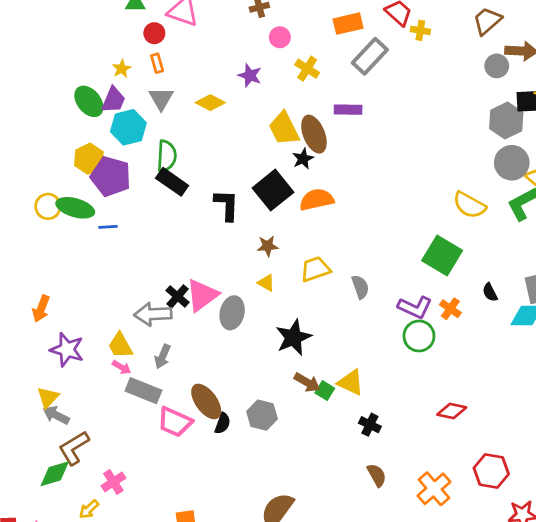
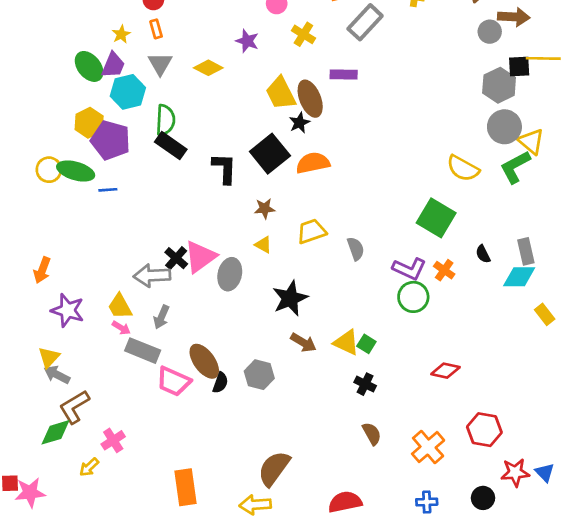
green square: (325, 391) -> (366, 344), moved

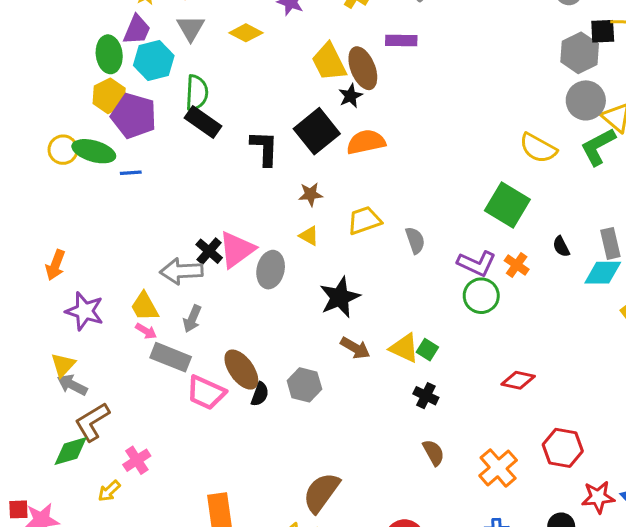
green ellipse: (89, 66) -> (109, 54), moved, turned 32

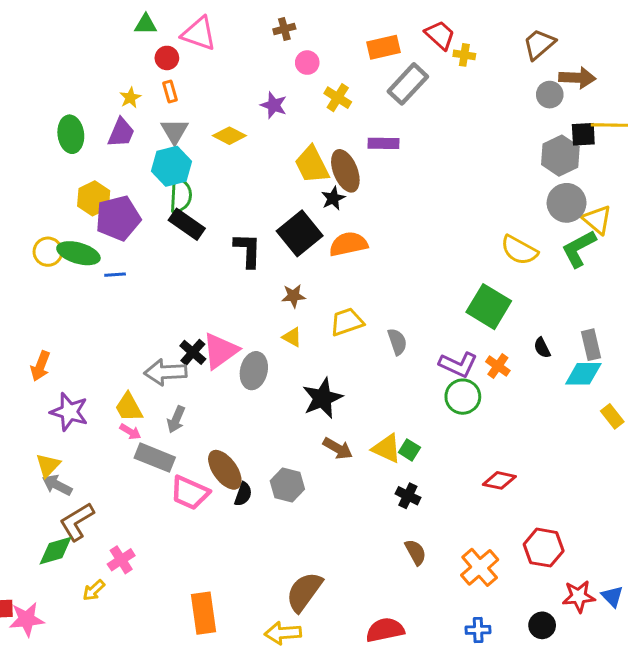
green ellipse: (109, 54) -> (71, 134), moved
cyan hexagon: (154, 60) -> (171, 166), moved
purple pentagon: (134, 116) -> (118, 218), turned -30

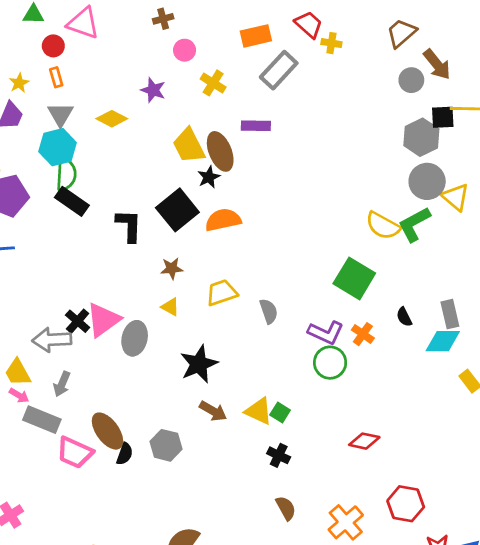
brown arrow: (577, 78) -> (437, 64), turned 48
green L-shape: (579, 249) -> (414, 224), moved

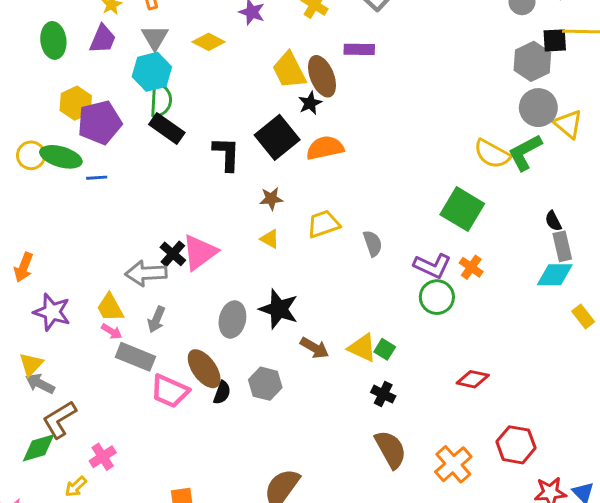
black semicircle: (404, 317) -> (553, 221), moved
gray ellipse: (135, 338) -> (232, 319), moved
black star: (199, 364) -> (279, 309), moved, turned -30
brown semicircle: (286, 508) -> (391, 449), size x1.5

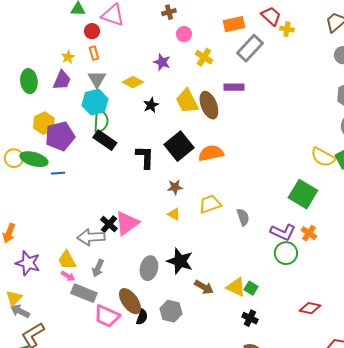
black star: (310, 103) -> (151, 105), moved

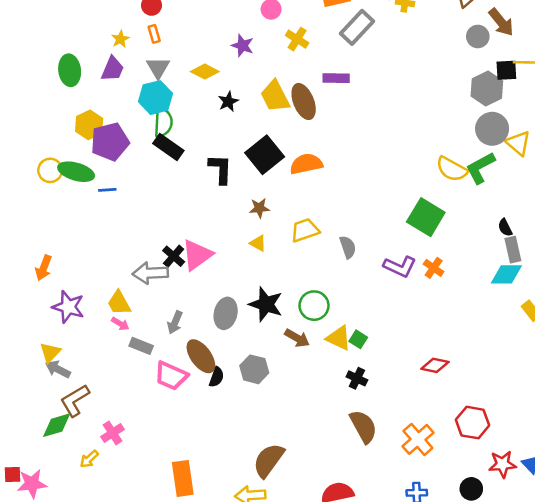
green circle: (286, 253) -> (314, 306), moved
gray arrow: (98, 268) -> (175, 322), moved
gray rectangle: (84, 293) -> (141, 346), size x0.7

